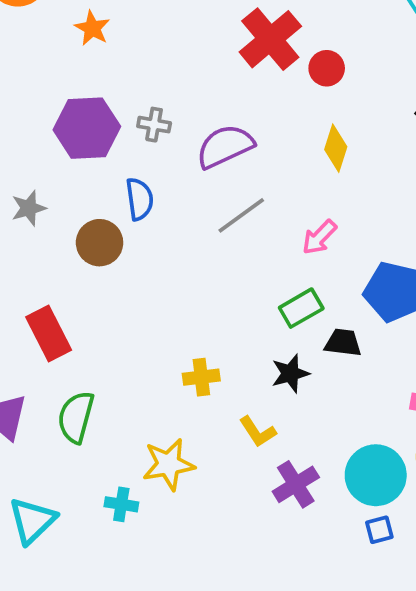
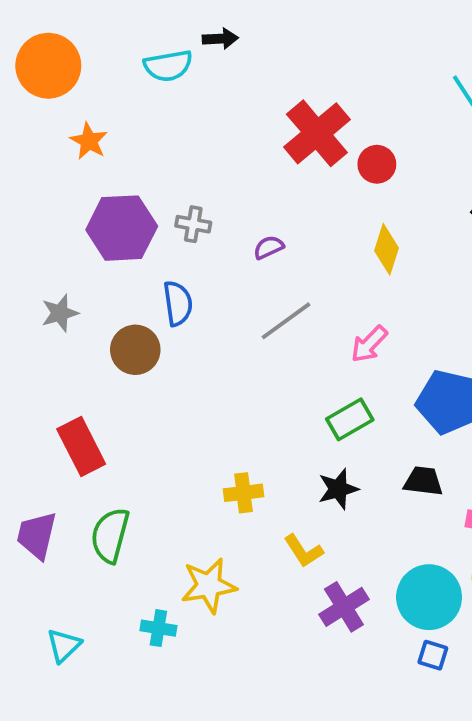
orange star: (92, 28) -> (89, 141), moved
purple semicircle: (225, 146) -> (269, 247), size x0.5
black trapezoid: (343, 343) -> (423, 481), moved
cyan triangle: (32, 521) -> (64, 645), size x0.7
blue square: (379, 530) -> (433, 655), turned 32

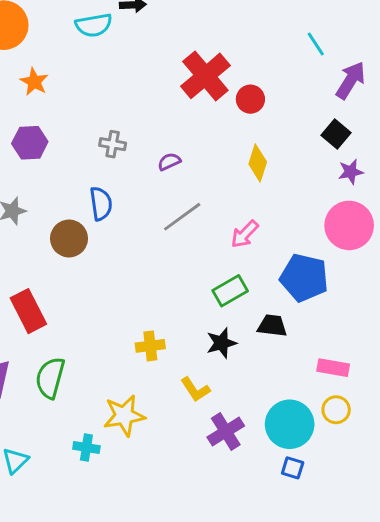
purple hexagon: (122, 228) -> (30, 143), moved, size x0.7
black trapezoid: (423, 481) -> (272, 326), moved

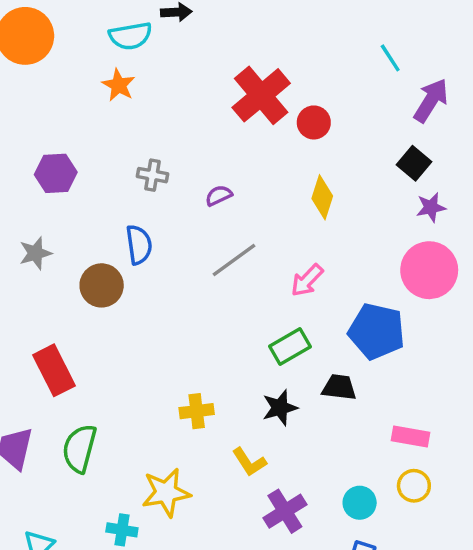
orange star: (34, 82) -> (119, 85), moved
cyan circle: (290, 424) -> (360, 503), size x0.6

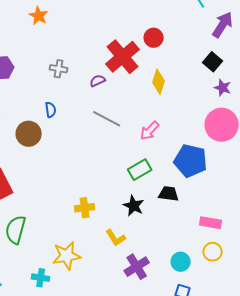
red cross: (261, 95) -> (123, 57), moved
purple star: (431, 207) -> (223, 88), turned 30
blue semicircle: (139, 245) -> (51, 110), size x0.7
gray line: (234, 260) -> (107, 119), turned 64
black star: (280, 408) -> (134, 206), turned -30

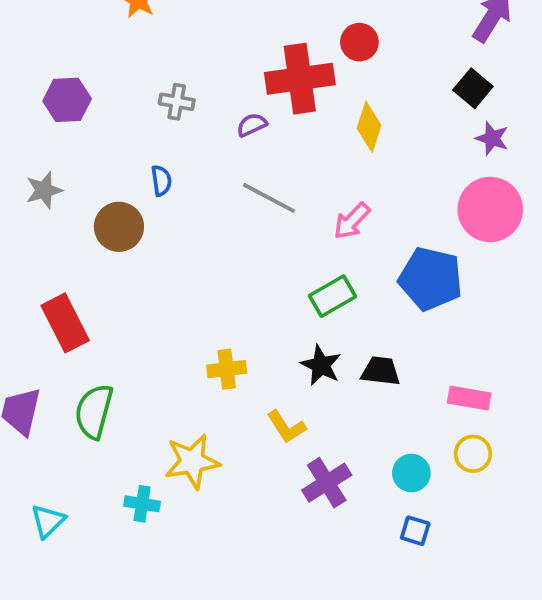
red cross: (123, 57) -> (300, 79), turned 32
black trapezoid: (169, 194) -> (381, 371), moved

